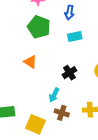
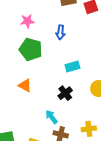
cyan rectangle: (75, 36) -> (72, 67), moved
cyan arrow: (54, 95) -> (52, 117), turned 120

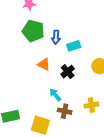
blue arrow: (60, 32) -> (56, 37), moved
orange triangle: (25, 85) -> (44, 64), moved

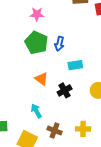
blue arrow: (56, 37) -> (59, 44), moved
cyan arrow: (55, 95) -> (36, 111), moved

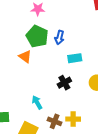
orange triangle: (41, 79) -> (25, 57), moved
yellow cross: (83, 129) -> (73, 119), moved

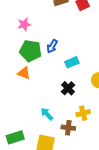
blue arrow: (59, 37) -> (52, 46), turned 32
yellow cross: (73, 119) -> (83, 113), moved

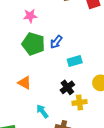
orange triangle: (24, 73) -> (25, 83), moved
yellow cross: (83, 113) -> (79, 102), moved

